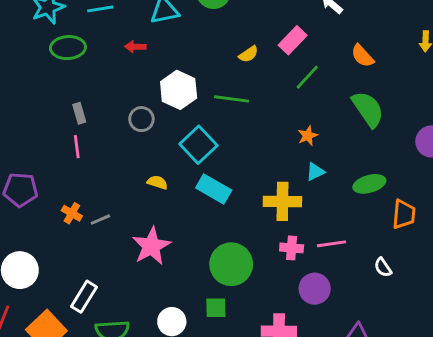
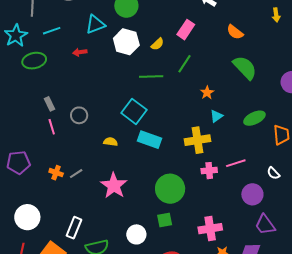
green line: (307, 77) -> (185, 64), moved
white hexagon: (179, 90) -> (126, 42), moved
gray circle: (141, 119) -> (79, 115), moved
purple circle: (315, 289) -> (252, 194), moved

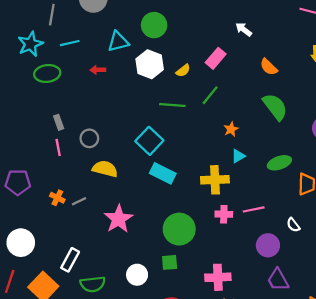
yellow semicircle: (111, 142) -> (105, 169), moved, size x1.6

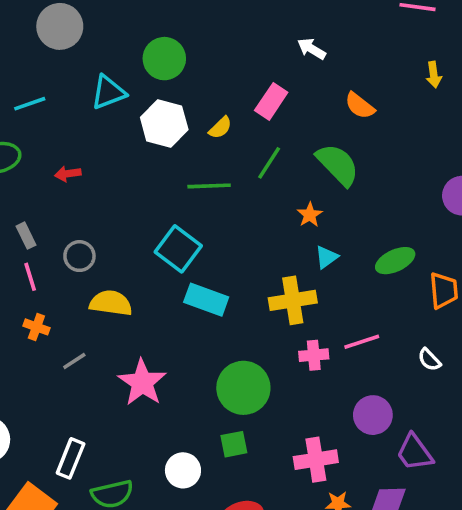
red arrow: (98, 70) -> (68, 174), moved
green semicircle: (275, 107) -> (338, 165), moved
orange cross: (57, 198) -> (36, 327), moved
purple circle: (268, 245) -> (373, 415), moved

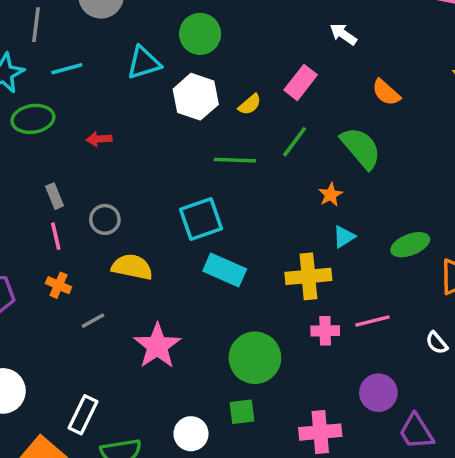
cyan square: (178, 249) -> (201, 219), turned 30

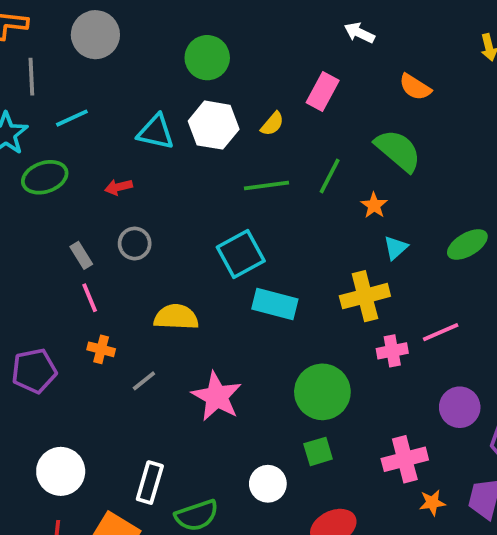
cyan triangle: (144, 63) -> (156, 132), moved, turned 39
green line: (295, 142) -> (330, 176), moved
gray circle: (105, 219) -> (135, 243), moved

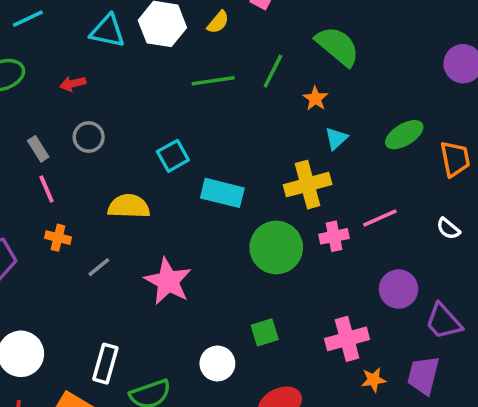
cyan square: (241, 254) -> (173, 156), moved, size x0.7
green circle: (322, 392) -> (276, 247), moved

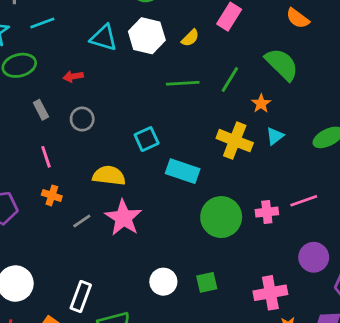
gray rectangle: (38, 149) -> (41, 110), moved
yellow cross: (308, 185) -> (235, 141), moved, turned 32
pink star: (168, 281) -> (123, 218), moved
white circle: (217, 363) -> (163, 282), moved

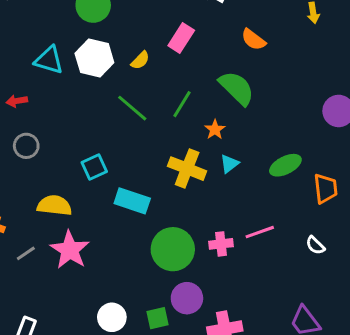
green line: (183, 83) -> (132, 108), turned 44
purple circle: (314, 257) -> (187, 298), moved

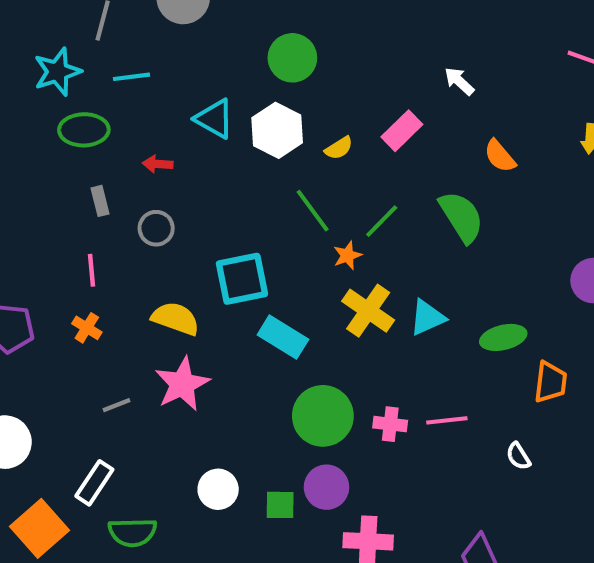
orange star: (215, 130) -> (347, 255), moved
cyan triangle: (229, 164) -> (427, 318), size x1.4
cyan square: (94, 167) -> (242, 279), size x1.5
gray line: (26, 253) -> (117, 405), moved

